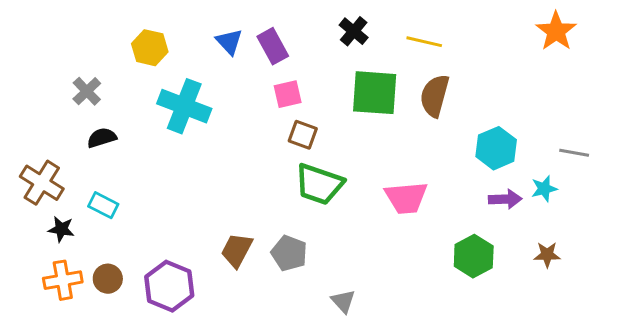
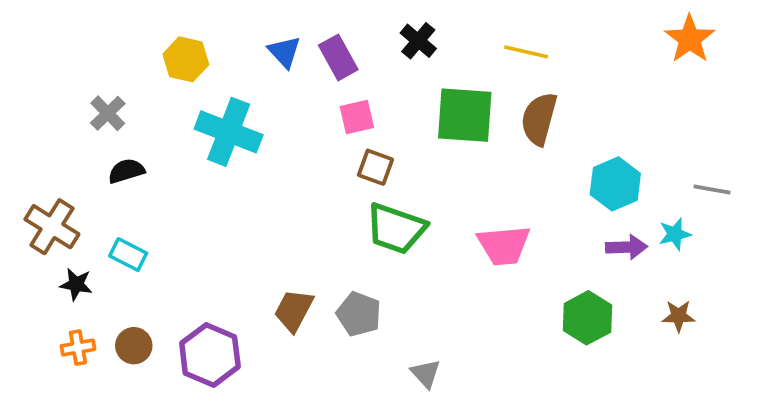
black cross: (354, 31) -> (418, 41), moved
orange cross: (63, 280) -> (78, 348), size x0.7

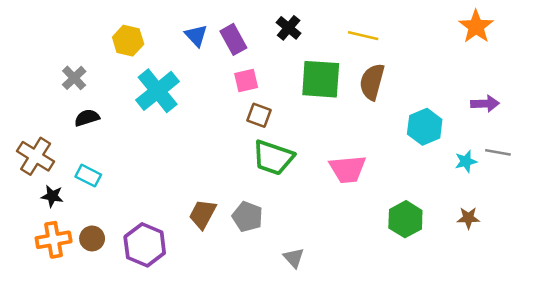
cyan cross: (229, 132) -> (158, 91), turned 30
gray line: (712, 189) -> (498, 152), moved
purple arrow: (626, 247) -> (485, 104), moved
orange cross: (78, 348) -> (54, 240), size x1.5

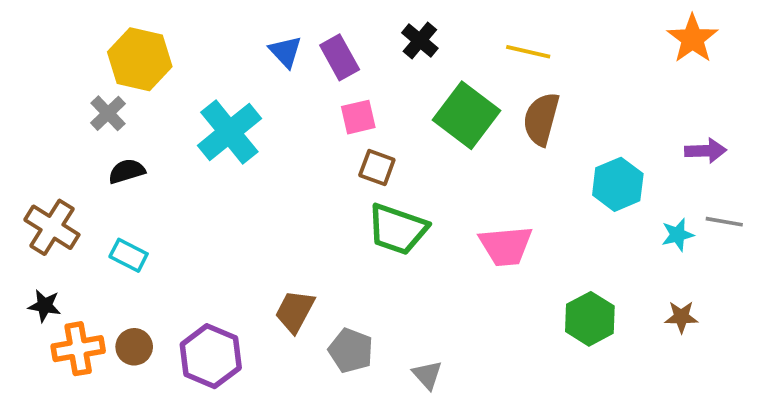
yellow hexagon: (128, 41) -> (140, 59), moved, size x1.4
green square: (321, 79) -> (467, 115), turned 33
black star: (52, 196) -> (45, 306), moved
gray pentagon: (247, 217) -> (351, 351), moved

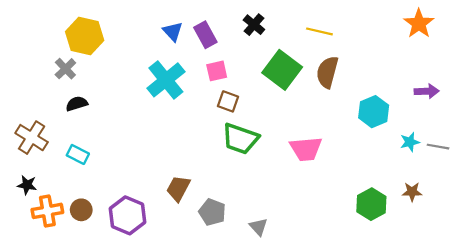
cyan cross: (229, 132) -> (166, 80), moved
gray line: (724, 222) -> (438, 147), moved
green hexagon: (590, 319) -> (371, 204), moved

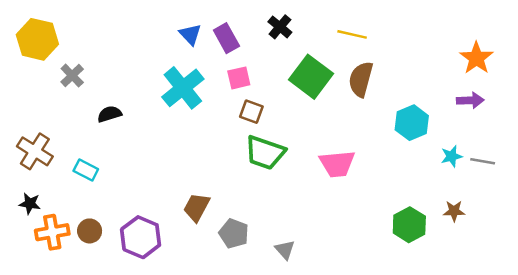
orange star: (419, 24) -> (476, 58), moved
yellow hexagon: (85, 36) -> (37, 39), moved
black semicircle: (77, 104) -> (109, 114), moved

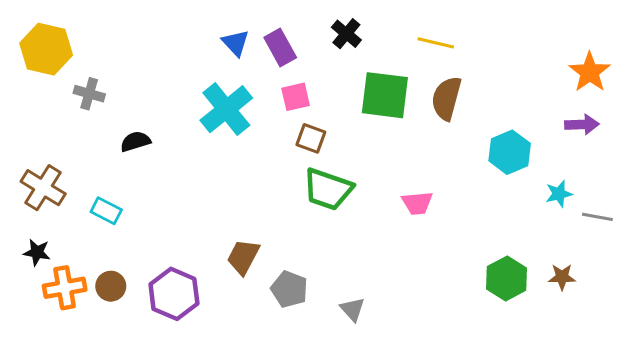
gray cross: (72, 75) -> (89, 94), turned -30
green square: (311, 77) -> (385, 95), turned -30
gray line: (483, 161) -> (597, 217), moved
pink trapezoid: (337, 164) -> (417, 203), size x0.7
brown star: (454, 211) -> (562, 277), moved

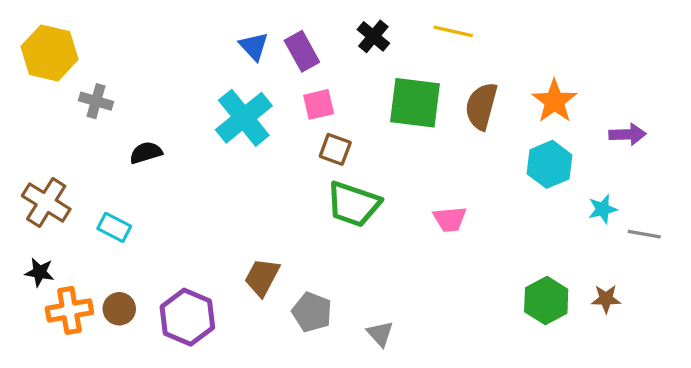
yellow line: (436, 43) -> (453, 31), moved
orange star: (590, 72) -> (554, 101), moved

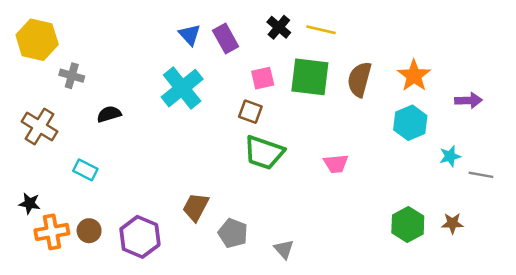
yellow line: (453, 31) -> (321, 30), moved
pink square: (319, 104) -> (263, 78), moved
brown cross: (46, 202) -> (39, 126), moved

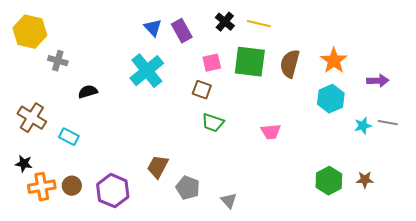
brown cross: (39, 126) -> (32, 118), moved
green trapezoid: (264, 153) -> (213, 123), size x0.7
gray line: (481, 175) -> (388, 123), moved

